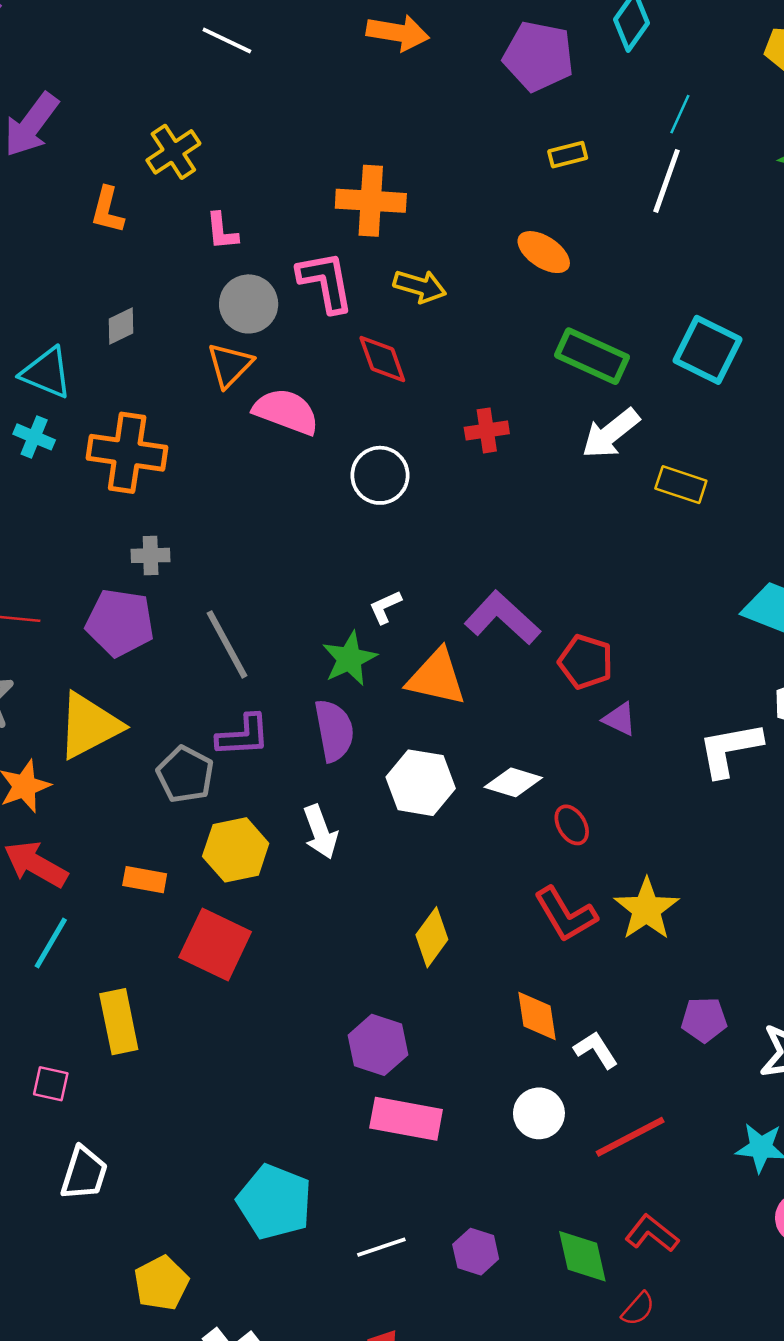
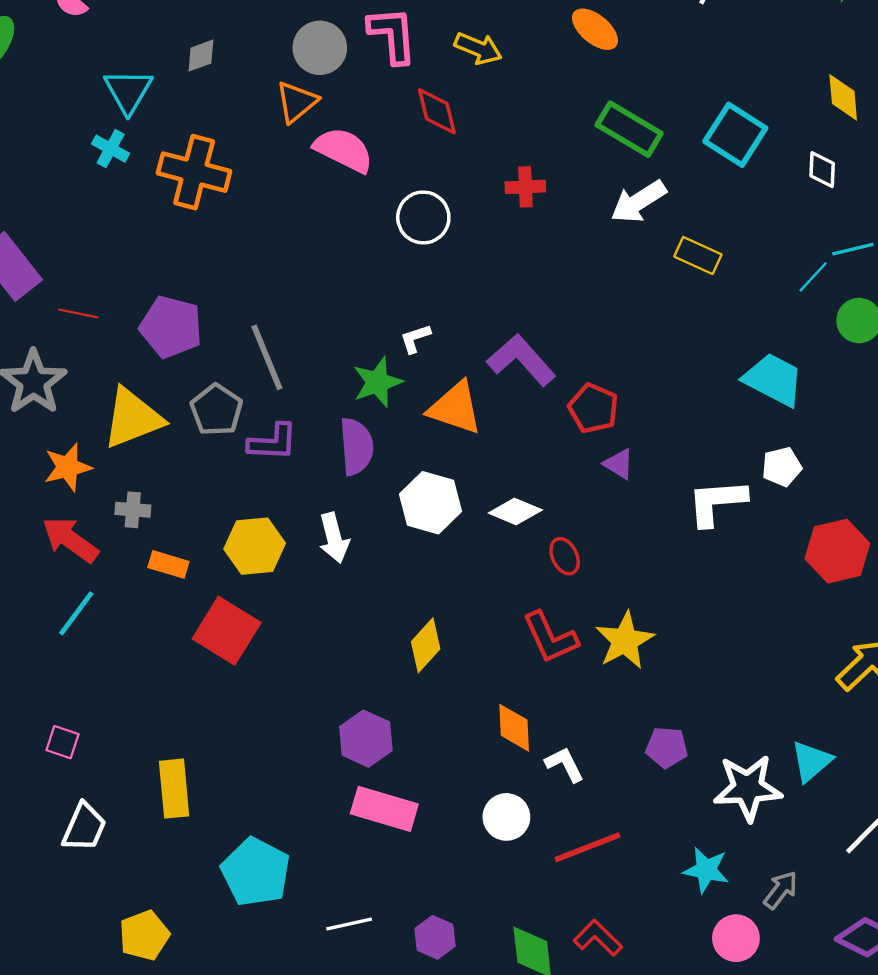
cyan triangle: (46, 373) -> (128, 91), turned 32
gray cross: (151, 555) -> (133, 510), moved
gray pentagon: (185, 774) -> (216, 410), moved
yellow rectangle: (119, 1022) -> (174, 789), moved

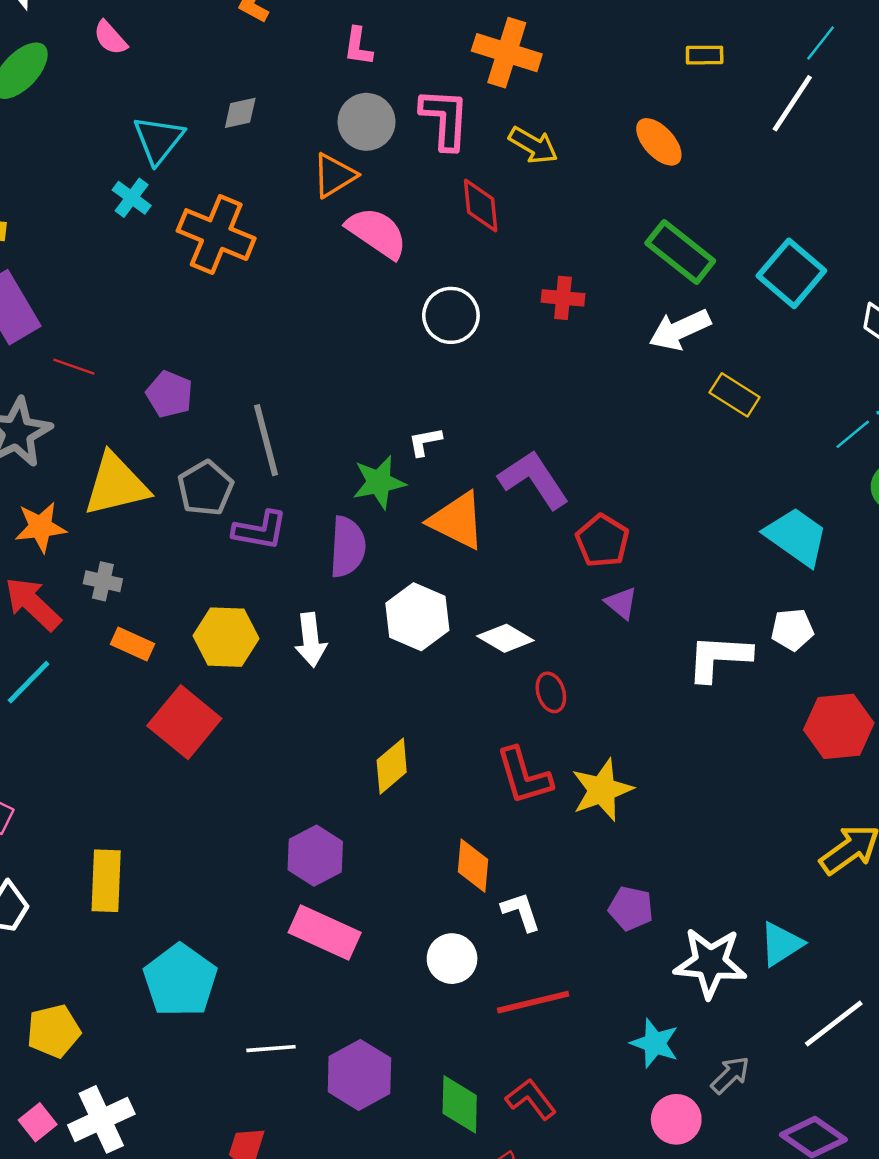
purple pentagon: (171, 327) -> (169, 394), size x0.7
purple hexagon: (435, 937) -> (359, 1075), size x1.5

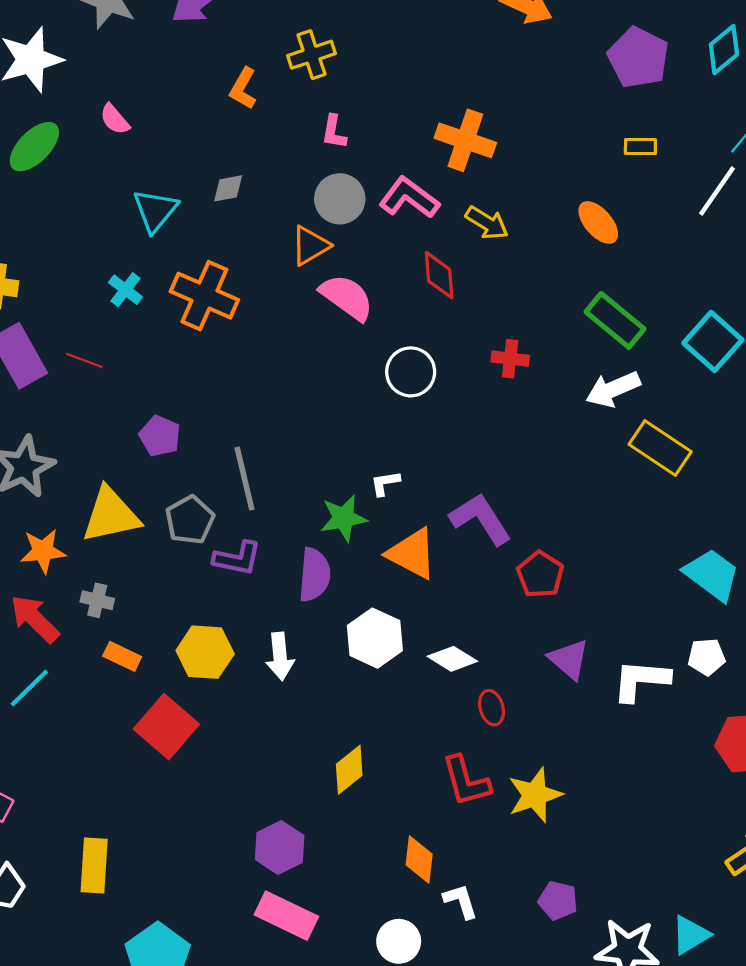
pink L-shape: (445, 119) -> (409, 198), turned -58
cyan cross: (132, 198) -> (125, 290), moved
red line: (74, 367) -> (84, 360), moved
yellow rectangle: (735, 395) -> (660, 448), size x1.4
purple triangle: (621, 603) -> (569, 659), moved, size x1.4

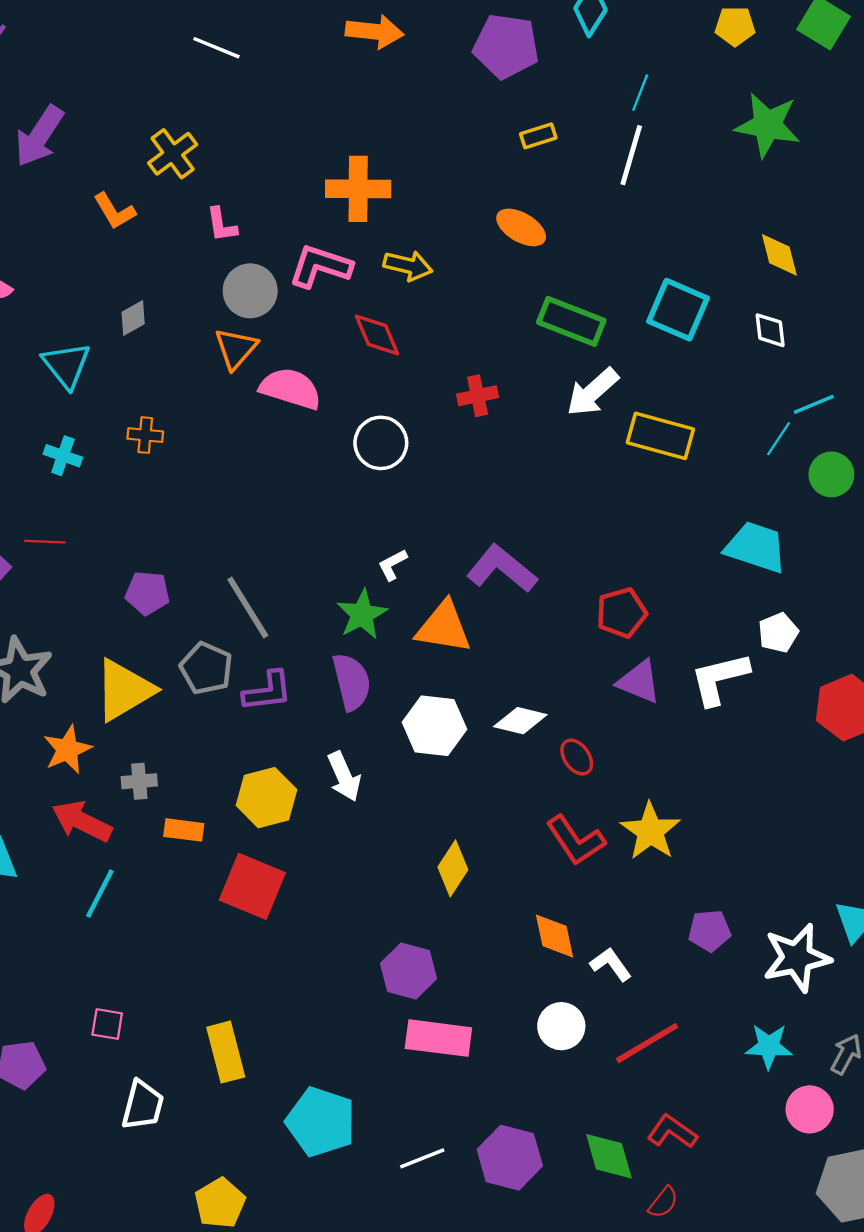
orange L-shape: (243, 88) -> (114, 211), turned -42
orange cross: (204, 296) -> (145, 435), size x0.5
red pentagon: (540, 574) -> (622, 613), moved, turned -30

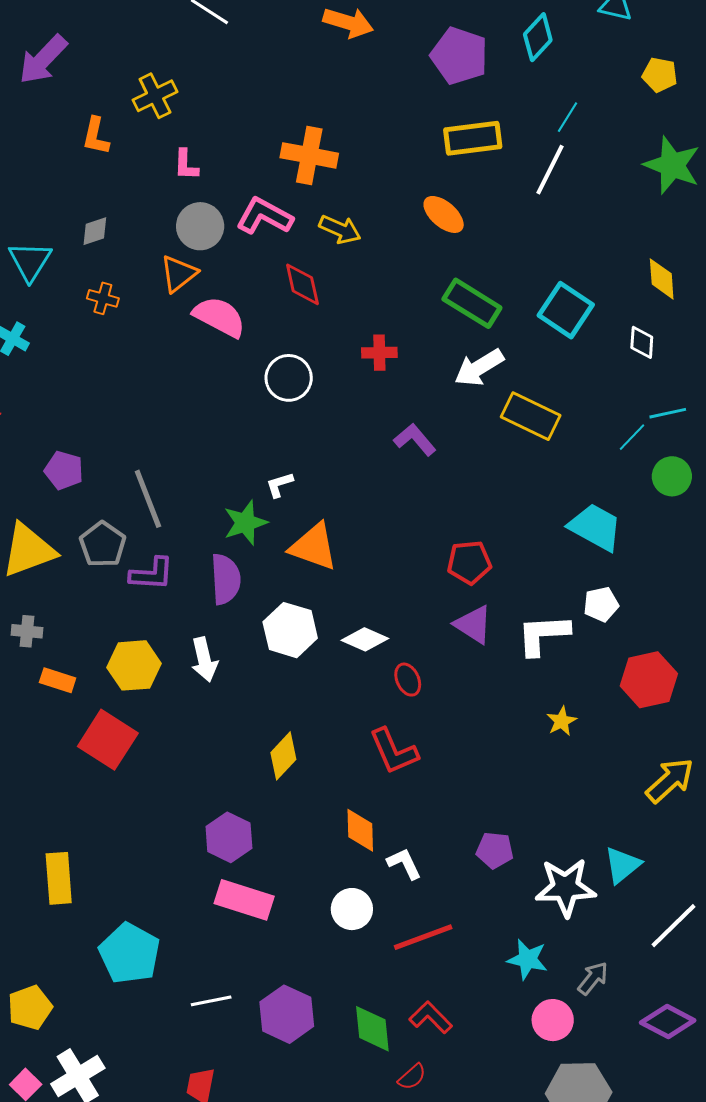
yellow rectangle: (538, 136) -> (473, 138), size x1.8
orange L-shape: (114, 211) -> (96, 136), turned 33
orange cross: (145, 435) -> (103, 298), moved
purple L-shape: (502, 569) -> (415, 440), moved, size x0.7
yellow star: (650, 831) -> (562, 721), moved, size x0.6

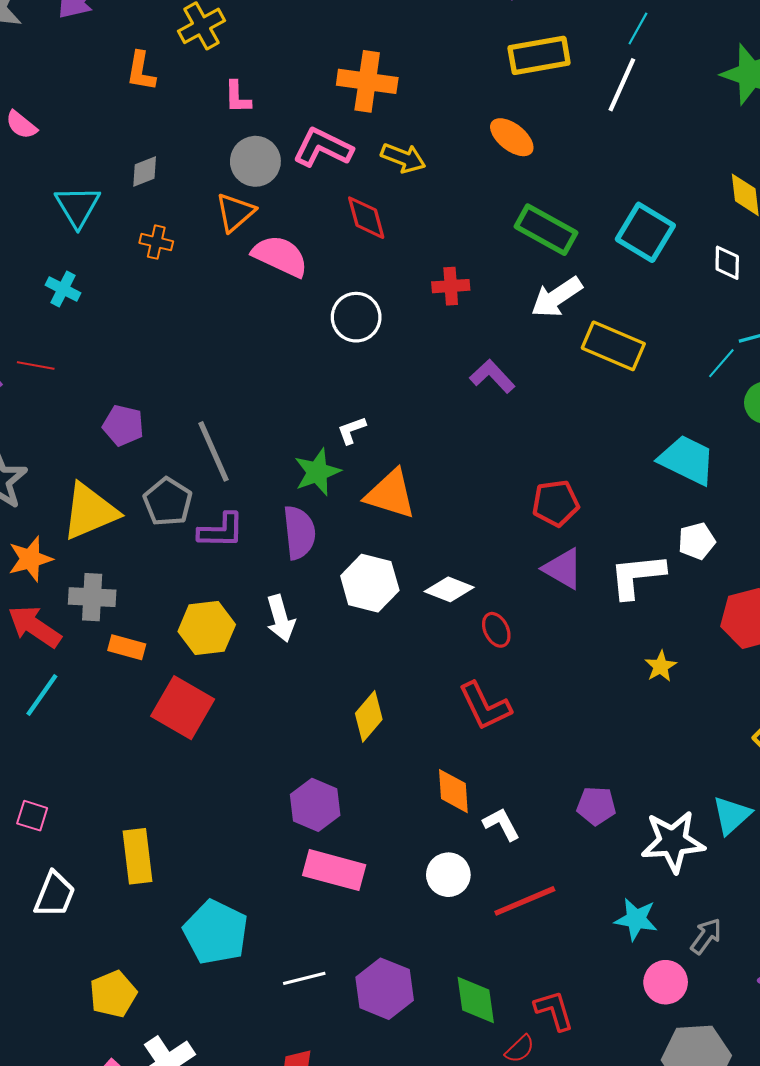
gray cross: (27, 631) -> (92, 597), size x1.4
red L-shape: (431, 1017) -> (554, 1010), moved, turned 30

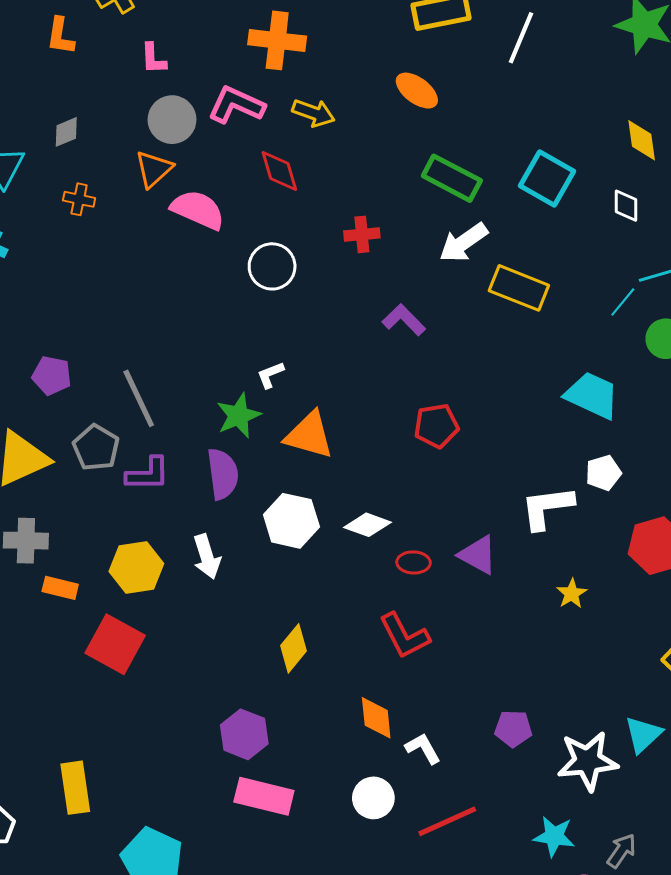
red pentagon: (556, 503) -> (436, 426), moved
purple triangle: (563, 569) -> (478, 555), moved
red ellipse: (496, 630) -> (414, 562), turned -60

